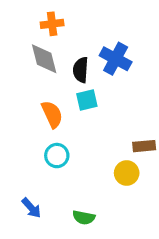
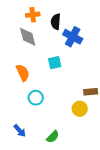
black semicircle: (81, 70) -> (56, 22), moved
orange semicircle: (52, 114) -> (23, 73), moved
green semicircle: (84, 217) -> (53, 137), turned -56

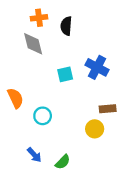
blue cross: (73, 37) -> (97, 67), moved
orange semicircle: (23, 73) -> (15, 98), moved
blue arrow: (20, 131) -> (34, 155), moved

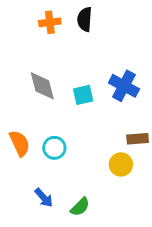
black semicircle: (66, 26) -> (85, 19), moved
gray diamond: (33, 44) -> (42, 86), moved
orange semicircle: (15, 98) -> (20, 143), moved

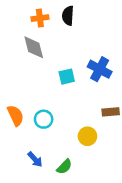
gray diamond: (42, 86) -> (34, 47), moved
yellow circle: (121, 164) -> (87, 136), moved

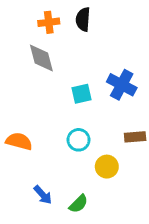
orange semicircle: (16, 116) -> (19, 141), turned -50
cyan circle: (44, 119) -> (79, 140), moved

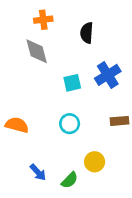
black semicircle: (83, 19) -> (87, 33), moved
blue cross: (122, 85) -> (108, 75), turned 30
yellow circle: (107, 167) -> (95, 162), moved

